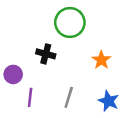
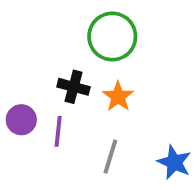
orange star: (101, 60) -> (118, 97), moved
purple line: (30, 97) -> (58, 131), moved

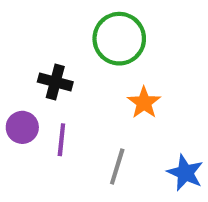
black cross: (74, 87) -> (55, 82), moved
orange star: (118, 97) -> (144, 103), moved

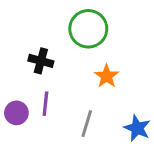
purple circle: (22, 127) -> (16, 113), moved

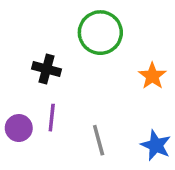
orange star: (107, 76) -> (152, 76), moved
gray line: (87, 124) -> (99, 140), turned -32

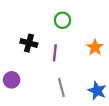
green circle: (100, 33) -> (62, 20), size x0.6
purple line: (52, 118) -> (55, 53), moved

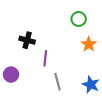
green circle: (62, 20) -> (79, 19), moved
purple line: (55, 53) -> (45, 58), moved

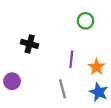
orange star: (89, 44) -> (97, 67), moved
purple line: (45, 58) -> (71, 59), moved

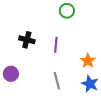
green circle: (86, 21) -> (67, 11), moved
purple line: (71, 59) -> (56, 45), moved

